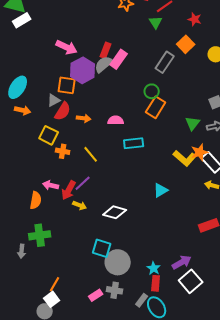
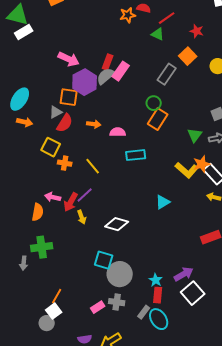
green triangle: (156, 22) -> (158, 34), turned -32
orange arrow: (84, 118) -> (94, 124), moved
yellow arrow: (80, 205) -> (82, 217), turned 48

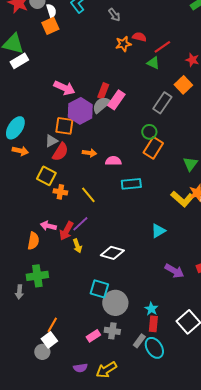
purple arrow: (184, 274) -> (174, 271), moved, turned 60

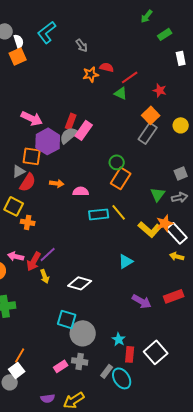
gray rectangle: (162, 103) -> (148, 133), moved
yellow line: (88, 195) -> (119, 212), moved
red rectangle: (153, 324) -> (130, 354), moved

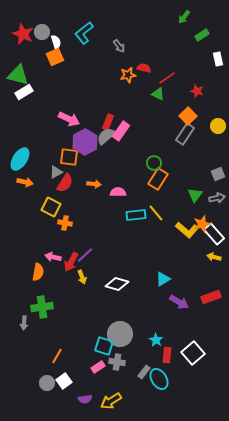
cyan triangle: (126, 261) -> (163, 279), moved
cyan square: (67, 319) -> (104, 346), moved
white square: (17, 370) -> (64, 381), moved

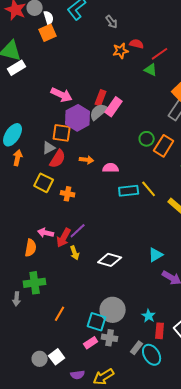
orange rectangle: (158, 179) -> (164, 146), moved
orange arrow: (25, 182) -> (18, 158), turned -91
orange cross: (65, 223) -> (68, 194), moved
orange line: (57, 356) -> (60, 314), moved

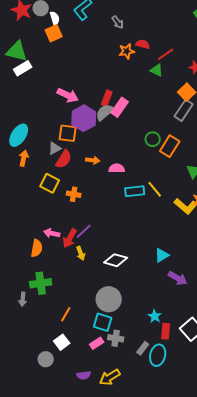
gray circle: (113, 310) -> (109, 299), moved
cyan ellipse: (152, 355) -> (158, 355), turned 45
white square: (57, 357) -> (62, 342), moved

